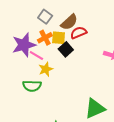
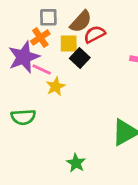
gray square: (45, 17) -> (48, 17), turned -32
orange cross: (45, 38) -> (40, 38), moved
green semicircle: (32, 86) -> (23, 117), moved

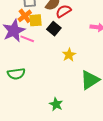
yellow square: (69, 43) -> (36, 20), moved
yellow star: (56, 86) -> (69, 55), moved

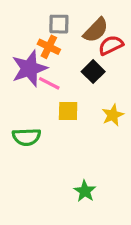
orange cross: (25, 16) -> (49, 47), turned -32
yellow square: (36, 20) -> (68, 111), moved

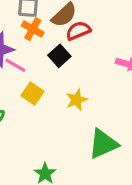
orange cross: (49, 47) -> (33, 29), moved
yellow square: (68, 111) -> (33, 93), turned 30

